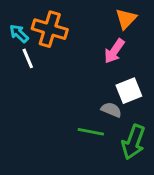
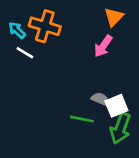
white line: (28, 58) -> (25, 53), turned -36
white square: (129, 91) -> (116, 106), moved

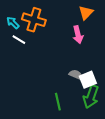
pink arrow: (103, 46) -> (78, 35), turned -48
green line: (82, 119) -> (58, 102), moved, turned 66

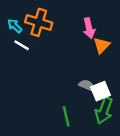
orange triangle: (86, 13) -> (102, 45), moved
pink arrow: (78, 35) -> (89, 28), moved

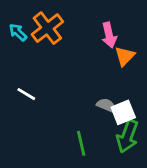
orange cross: (39, 22) -> (47, 28), turned 35
white line: (22, 45) -> (26, 94), moved

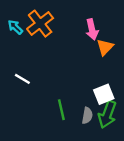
gray semicircle: (106, 105) -> (87, 116), moved, turned 77
green line: (81, 143) -> (61, 110), moved

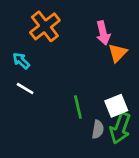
cyan arrow: (15, 27) -> (21, 61), moved
green line: (61, 110) -> (78, 107), moved

